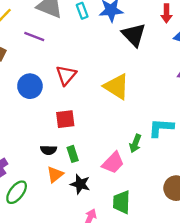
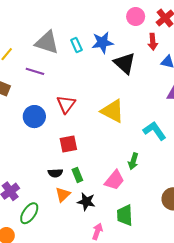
cyan L-shape: (161, 128) -> (155, 131), moved, turned 55

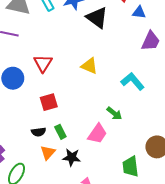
yellow triangle: (113, 111) -> (89, 66), size x0.7
green arrow: (133, 161) -> (114, 113), turned -63
green trapezoid: (125, 215) -> (130, 166), moved

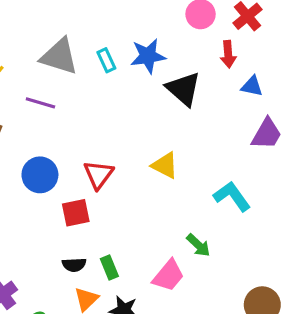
red triangle: (43, 63) -> (98, 175), moved
red square: (49, 102) -> (76, 213), moved

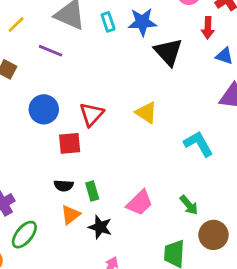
green arrow: (198, 245) -> (189, 205), moved

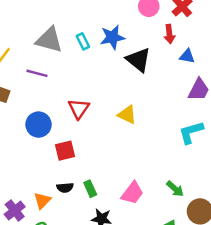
red triangle: (92, 114) -> (79, 109), moved
cyan L-shape: (198, 144) -> (191, 132), moved, turned -68
orange triangle: (71, 215) -> (42, 201), moved

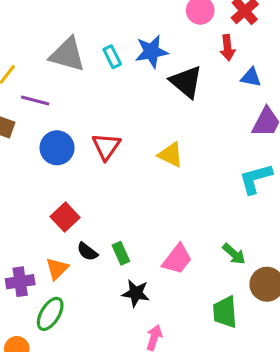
purple line: (37, 73) -> (35, 101), moved
blue circle: (38, 125) -> (57, 148), moved
red square: (65, 151) -> (65, 217), moved, turned -30
black semicircle: (65, 188) -> (87, 252), turned 42
purple cross: (15, 210) -> (20, 282), turned 30

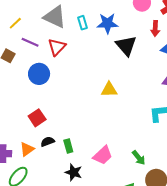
red triangle: (106, 146) -> (57, 47), moved
yellow triangle: (171, 155) -> (109, 90), turned -36
black semicircle: (87, 252) -> (48, 142), turned 112

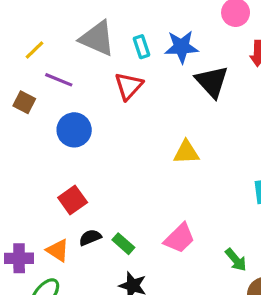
red triangle: (57, 47) -> (129, 86), moved
green rectangle: (68, 146) -> (123, 244), turned -32
orange triangle: (27, 149) -> (58, 250), turned -49
pink trapezoid: (103, 155) -> (179, 238), moved

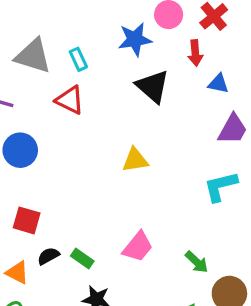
blue star: (181, 47) -> (135, 39), moved
red triangle: (129, 86) -> (70, 100), turned -40
red square: (73, 200) -> (27, 220), turned -32

